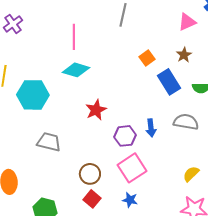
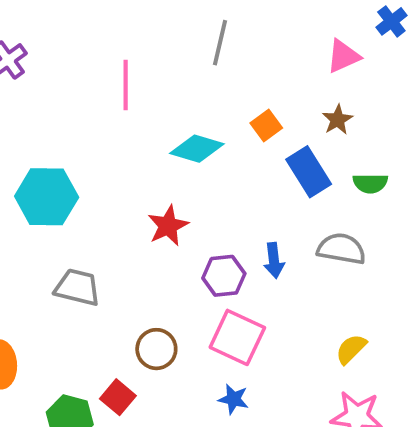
cyan diamond: (76, 70) -> (197, 149), moved
pink square: (132, 168) -> (237, 337), turned -32
red square: (92, 199) -> (118, 397), moved

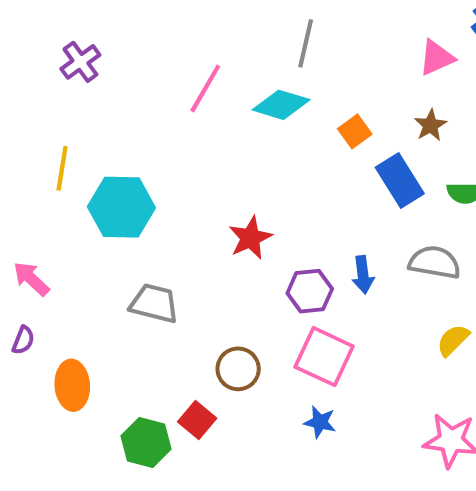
pink line: (126, 85) -> (205, 88), turned 30
cyan diamond: (197, 149) -> (281, 105), moved
yellow semicircle: (351, 349) -> (453, 340), moved

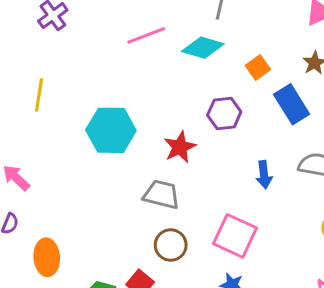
pink line: (205, 88) -> (146, 35), turned 39
cyan hexagon: (121, 207) -> (111, 130), moved
purple hexagon: (310, 291) -> (224, 113), moved
gray trapezoid: (154, 303) -> (161, 195), moved

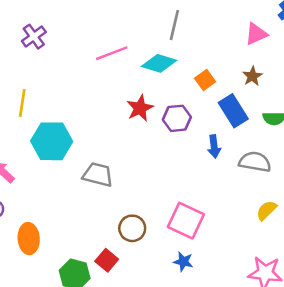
cyan hexagon: (111, 130) -> (52, 141), moved
red star: (180, 147) -> (140, 108), moved
blue arrow: (264, 175) -> (214, 146), moved
gray trapezoid: (161, 195) -> (98, 175), moved

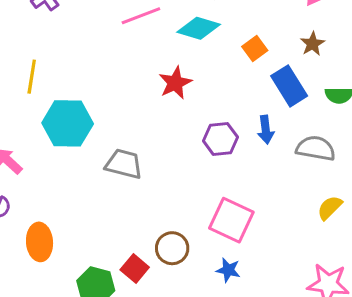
purple hexagon: (177, 118) -> (220, 139), moved
brown circle: (132, 228) -> (172, 248), moved

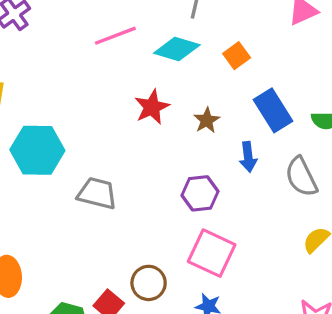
brown star: (313, 44) -> (207, 120), moved
orange square: (255, 49) -> (237, 56), moved
purple hexagon: (220, 139) -> (200, 193), moved
gray semicircle: (316, 148) -> (301, 177), turned -126

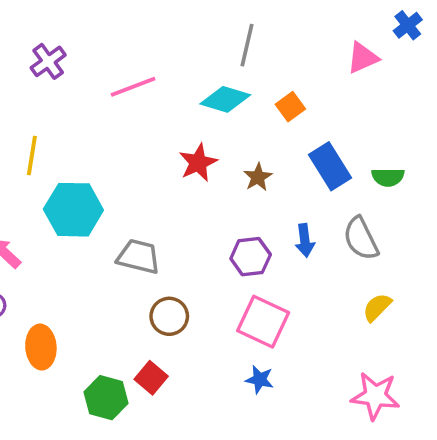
pink line: (115, 36) -> (133, 87), moved
blue arrow: (248, 157) -> (305, 240), moved
brown circle: (149, 283) -> (169, 316), moved

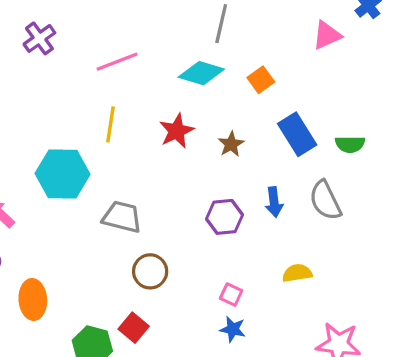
yellow line: (32, 155) -> (110, 124), moved
yellow semicircle: (377, 307) -> (297, 273), moved, turned 36
pink square: (263, 322) -> (231, 295), moved, size x0.5

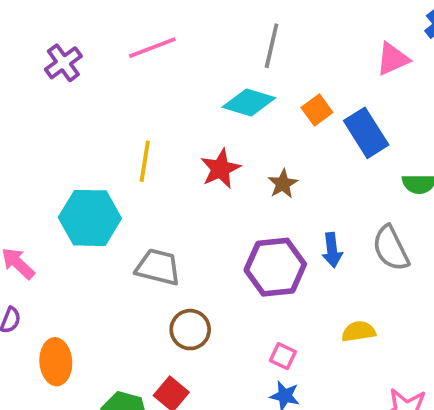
pink line: (117, 62) -> (152, 48), moved
blue rectangle: (297, 134) -> (366, 133), moved
purple hexagon: (224, 217) -> (275, 267), size x1.4

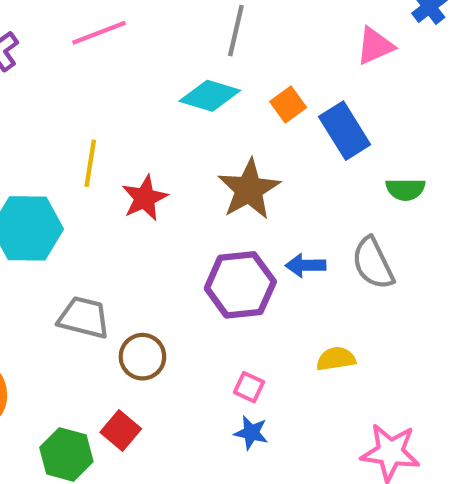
red star: (220, 169) -> (145, 198), moved
brown star: (283, 184) -> (249, 189), size x1.8
blue arrow: (332, 250) -> (305, 265), turned 96
gray trapezoid: (158, 267) -> (84, 318), moved

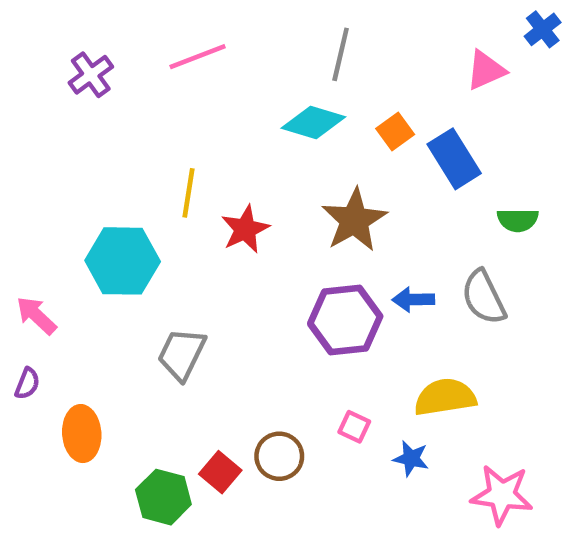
gray trapezoid: (84, 318) -> (182, 354), turned -78
brown circle: (142, 357) -> (279, 456), moved
yellow semicircle: (336, 359) -> (445, 397), size x1.5
blue star: (251, 433) -> (411, 459), moved

